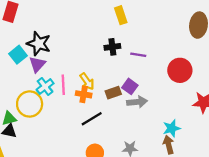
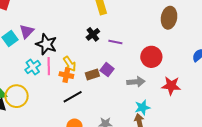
black star: (39, 44) -> (46, 44), moved
black cross: (112, 47) -> (93, 34), turned -32
purple triangle: (37, 64) -> (27, 31), moved
gray arrow: (137, 102) -> (136, 82), moved
yellow circle: (30, 104) -> (17, 96), moved

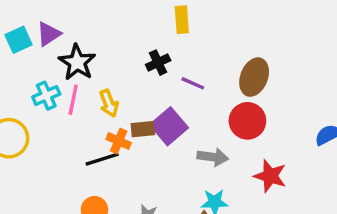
brown ellipse: (169, 18) -> (254, 77), moved
purple square: (107, 70) -> (169, 126), size x1.5
orange cross: (66, 75) -> (119, 141), moved

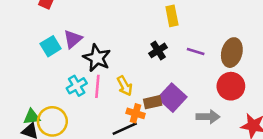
purple line: (193, 83) -> (196, 52), moved

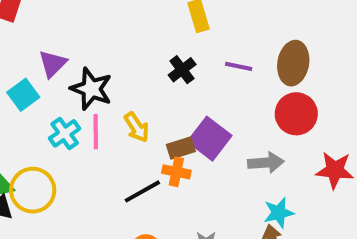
cyan square: (51, 46) -> (23, 95), moved
orange cross: (136, 113) -> (176, 172), moved

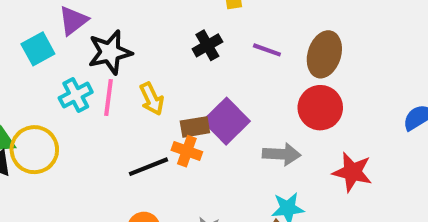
black star: (91, 89) -> (110, 52), turned 30

